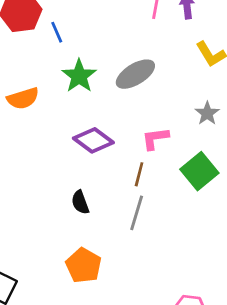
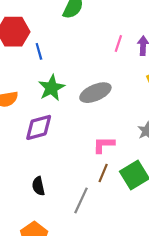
purple diamond: (93, 140) -> (39, 127), moved, turned -60
brown line: (139, 174) -> (103, 173), moved

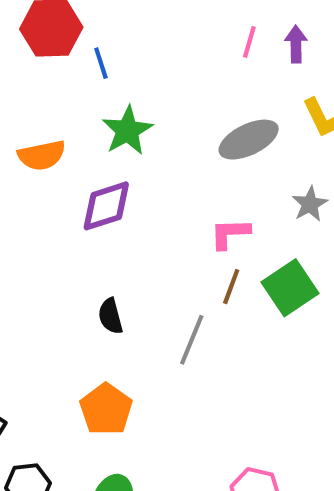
gray ellipse: (95, 93) -> (249, 140), moved

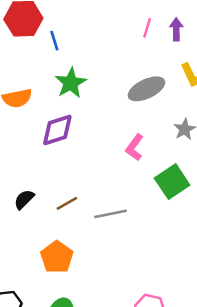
pink L-shape: (230, 233) -> (135, 147), turned -52
brown line: (231, 286) -> (67, 203), moved, turned 40
black semicircle: (110, 316) -> (24, 199), moved, turned 60
gray line: (192, 340) -> (110, 214), turned 56

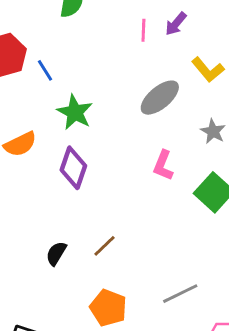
purple arrow: (176, 29) -> (176, 24), turned -125
purple diamond: (57, 130) -> (73, 168), turned -39
gray line: (110, 214) -> (180, 294), moved

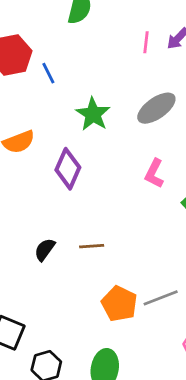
green star: (75, 112) -> (93, 114), moved
brown line: (104, 246) -> (92, 246), turned 35
orange pentagon: (108, 308) -> (119, 304), moved

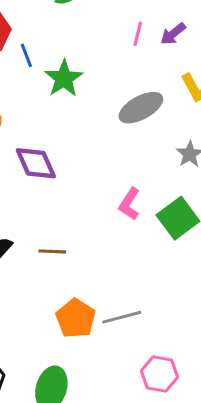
green star: (93, 114) -> (64, 78), moved
purple diamond: (68, 169) -> (36, 163), turned -54
pink L-shape: (154, 173) -> (129, 204), moved

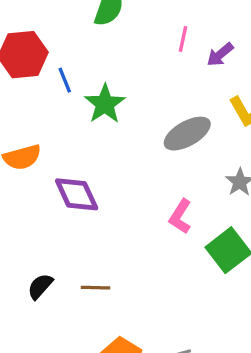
pink line: (138, 34) -> (183, 39), moved
pink L-shape: (129, 204) -> (180, 216), moved

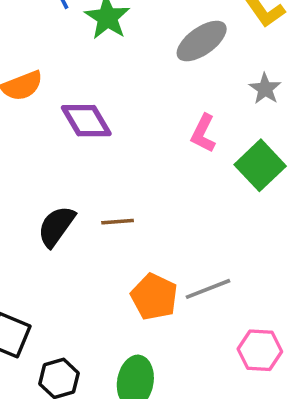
black semicircle: (40, 286) -> (56, 226), size x1.4

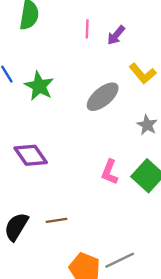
pink L-shape: (203, 133) -> (110, 172), moved

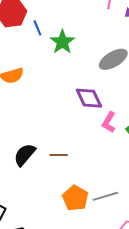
purple diamond: (31, 155) -> (89, 98), moved

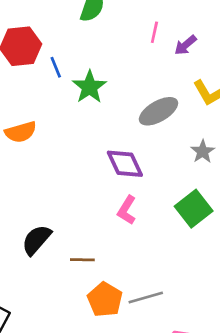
pink L-shape: (109, 122) -> (127, 210), moved
brown line: (59, 155) -> (82, 260), moved

